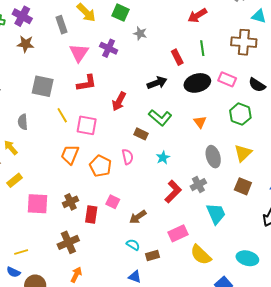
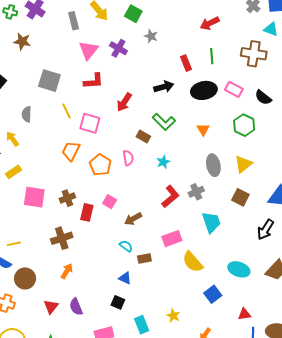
brown star: (26, 44) -> (22, 41), moved

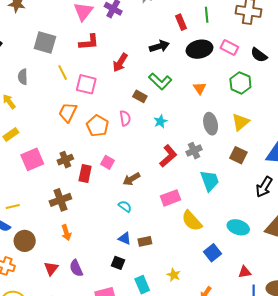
pink square: (34, 197) -> (32, 159), turned -30
brown rectangle: (144, 259) -> (145, 241), moved
orange arrow: (67, 271) -> (66, 233), turned 133

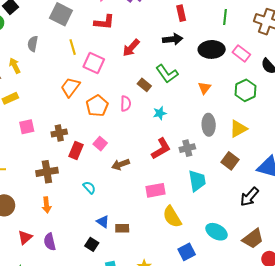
red rectangle: (181, 22) -> (181, 13), moved
pink square: (32, 159) -> (27, 127), size x0.7
cyan semicircle: (125, 206) -> (89, 188), moved

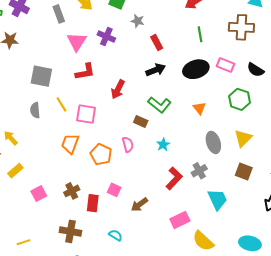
gray semicircle: (33, 44) -> (35, 110), moved
brown cross: (47, 172) -> (70, 231), turned 35

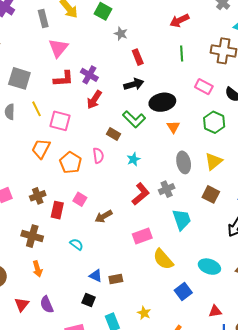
purple cross: (106, 36) -> (89, 75), moved
black ellipse: (196, 69) -> (162, 102), moved

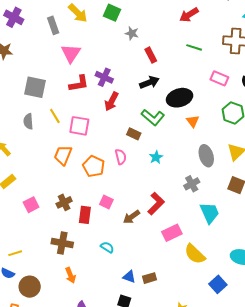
green line: (182, 53) -> (194, 47), turned -63
red L-shape: (141, 194) -> (156, 204), moved

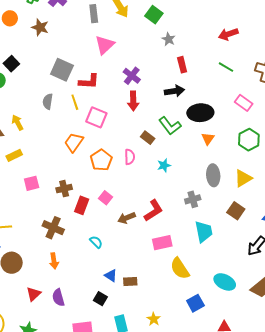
red L-shape: (79, 84) -> (89, 81), moved
red arrow: (111, 101) -> (133, 101), turned -42

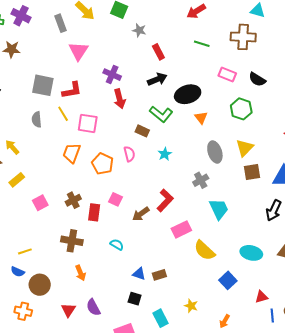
brown square: (236, 211) -> (252, 172), moved, turned -30

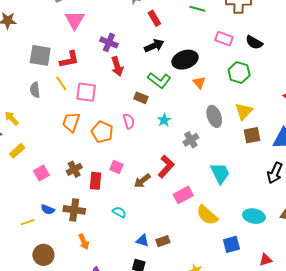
gray cross: (201, 180) -> (191, 140), moved
blue semicircle: (18, 272) -> (48, 209), moved
blue square: (228, 280) -> (231, 244), turned 30

